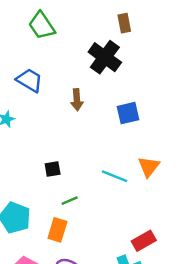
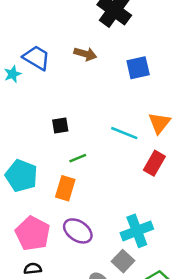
blue trapezoid: (29, 80) -> (36, 58), moved
brown arrow: (77, 100) -> (85, 54), turned -70
red rectangle: (144, 241) -> (154, 163), moved, turned -30

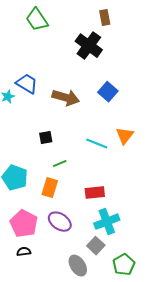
brown arrow: (85, 54) -> (66, 98), moved, size x1.5
blue square: (138, 68) -> (108, 92), turned -36
red rectangle: (154, 163) -> (95, 193), moved, turned 54

